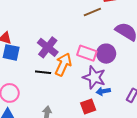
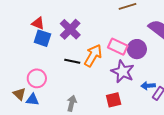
purple cross: (48, 47) -> (70, 29), moved
blue arrow: (103, 91) -> (148, 86), moved

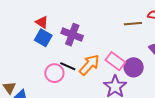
purple cross: (70, 29) -> (72, 35), turned -35
pink circle: (37, 78) -> (54, 73), moved

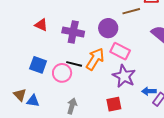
blue square: (43, 38) -> (38, 65), moved
purple circle: (134, 67) -> (108, 28), moved

